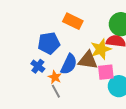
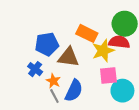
orange rectangle: (73, 21) -> (87, 33), moved
brown triangle: (88, 60) -> (68, 57), moved
blue semicircle: (69, 64) -> (74, 91), moved

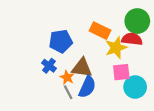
brown triangle: (68, 57) -> (82, 68), moved

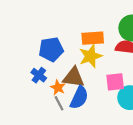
orange rectangle: (100, 31) -> (93, 38), turned -30
yellow star: (116, 48) -> (90, 56), moved

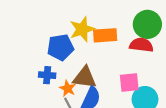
yellow star: (90, 56) -> (82, 29), moved
blue cross: (39, 75) -> (47, 75), turned -32

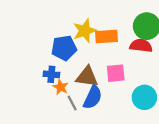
pink square: (129, 82) -> (116, 73), moved
orange star: (68, 88) -> (61, 87), moved

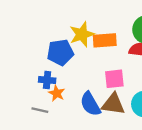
brown triangle: (87, 77) -> (113, 104), moved
blue semicircle: (93, 97) -> (90, 104), turned 125
gray line: (72, 103) -> (40, 110), moved, turned -49

